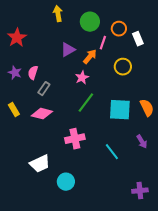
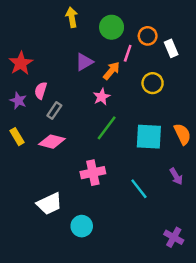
red star: (17, 38) -> (21, 63), moved
purple star: (15, 73) -> (18, 101), moved
purple cross: (140, 191) -> (174, 237), turned 35

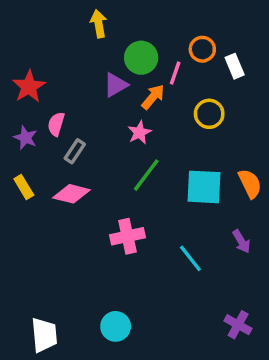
green circle: (112, 27) -> (141, 58), moved
white trapezoid: (49, 204) -> (44, 335), moved, turned -70
cyan circle: (82, 226) -> (116, 326), moved

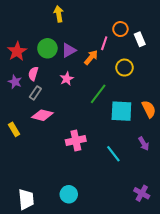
green circle: (141, 58) -> (47, 48), moved
pink star: (139, 133) -> (67, 79), moved
gray rectangle: (75, 151) -> (35, 93), moved
green line: (146, 175) -> (98, 94), moved
yellow rectangle: (24, 187) -> (14, 129), moved

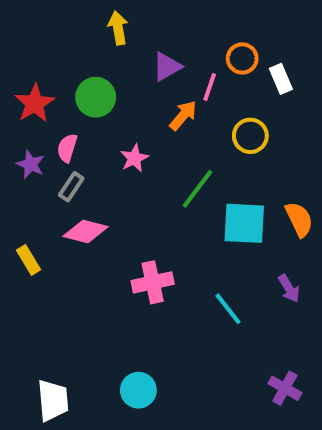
purple triangle: (69, 50) -> (167, 67), moved

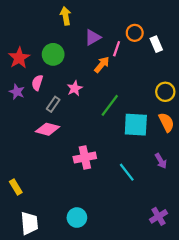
yellow circle: (250, 136) -> (165, 92), moved
gray rectangle: (71, 187) -> (53, 104), moved
yellow rectangle: (28, 260) -> (16, 187), moved
purple cross: (285, 388) -> (158, 216), turned 30

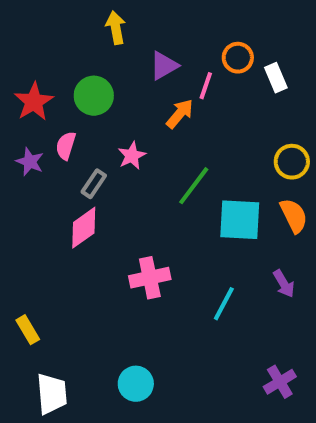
pink diamond: (47, 129) -> (84, 228), turned -50
cyan line: (127, 172) -> (224, 304), turned 66

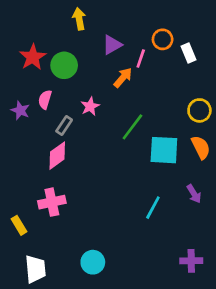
red star: (34, 102) -> (33, 57), moved
pink cross: (150, 278) -> (52, 202), moved
purple cross: (280, 382) -> (191, 261), turned 30

